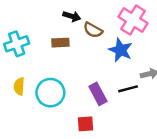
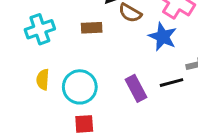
red square: (85, 124) -> (84, 124), moved

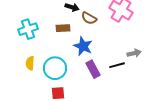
blue star: (163, 37) -> (83, 46), moved

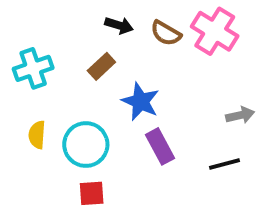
brown semicircle: (89, 18) -> (166, 33), moved
brown rectangle: (63, 28) -> (101, 66), turned -40
black line: (117, 65) -> (224, 164), moved

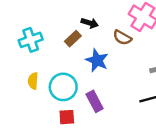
black arrow: (119, 25) -> (90, 23), moved
brown semicircle: (166, 33) -> (122, 37), moved
purple rectangle: (160, 146) -> (95, 101), moved

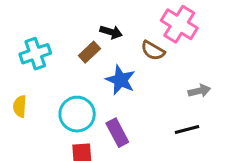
yellow semicircle: (33, 81) -> (20, 106), moved

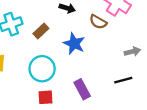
brown rectangle: (89, 52) -> (41, 31), moved
purple rectangle: (117, 133) -> (82, 89), moved

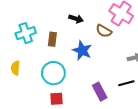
brown rectangle: (41, 31) -> (52, 39), turned -40
purple rectangle: (82, 89) -> (100, 92), moved

